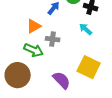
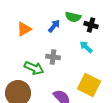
orange triangle: (34, 26) -> (24, 29), moved

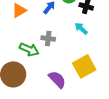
yellow square: (89, 85) -> (84, 66), turned 35

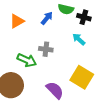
yellow square: (84, 66) -> (82, 77), turned -30

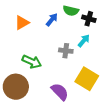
cyan arrow: (79, 39) -> (84, 41), turned 88
gray cross: (46, 49) -> (66, 51), moved

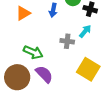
blue arrow: (52, 20) -> (53, 10), turned 152
purple semicircle: (60, 92) -> (44, 74), moved

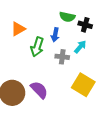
blue arrow: (53, 10) -> (55, 35), moved
green arrow: (33, 52) -> (37, 47), moved, turned 84

